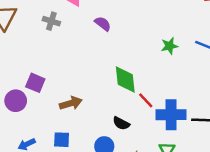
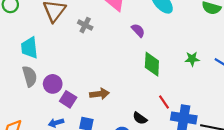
gray cross: (51, 21) -> (85, 25), moved
green diamond: (125, 79) -> (152, 64), moved
purple square: (35, 83) -> (68, 99), moved

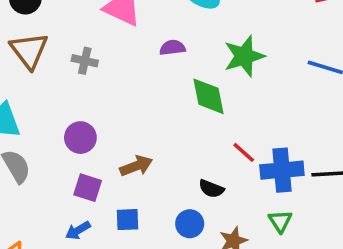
purple semicircle: (138, 30) -> (172, 48), turned -40
green star: (192, 59) -> (244, 56), moved, size x1.6
purple circle: (53, 84) -> (80, 138), moved

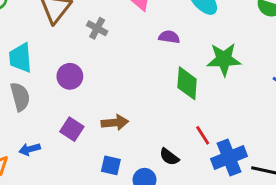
purple circle: (80, 138) -> (70, 76), moved
blue cross: (282, 170) -> (229, 158), turned -32
blue square: (127, 220) -> (111, 165), moved
blue arrow: (78, 230) -> (30, 149), moved

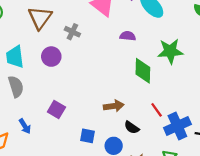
purple circle: (70, 76) -> (51, 57), moved
brown arrow: (115, 123) -> (114, 106), moved
blue arrow: (30, 149) -> (25, 126), turned -105

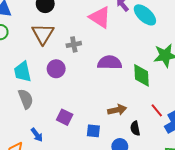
gray cross: (72, 32) -> (74, 44), turned -32
purple semicircle: (128, 36) -> (110, 63), moved, size x1.6
black semicircle: (132, 127) -> (135, 128), turned 48
blue square: (87, 136) -> (93, 131), moved

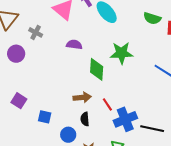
gray cross: (74, 44) -> (36, 32), turned 32
purple semicircle: (110, 63) -> (74, 45), moved, size x0.7
brown arrow: (117, 110) -> (82, 97), moved

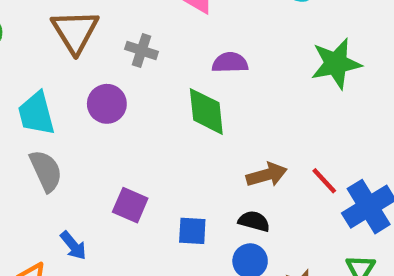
green diamond: (97, 69) -> (206, 111), moved
black semicircle: (85, 119) -> (254, 221), moved, turned 120

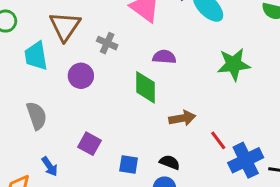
cyan trapezoid: (36, 114) -> (36, 56), moved
brown arrow: (267, 175) -> (182, 118), moved

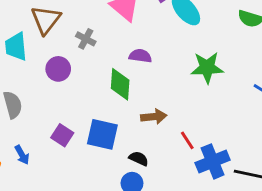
blue square: (129, 165) -> (102, 134), moved, size x1.6

